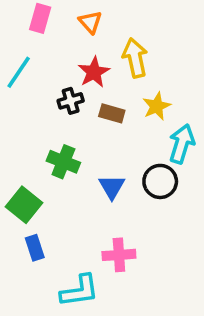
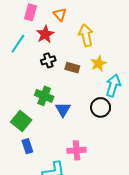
red star: (94, 72) -> (45, 34), moved
blue triangle: (112, 187) -> (63, 110), moved

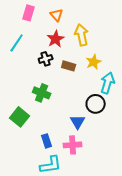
red star: (45, 34) -> (56, 39), moved
blue triangle: (63, 110) -> (78, 122), moved
blue rectangle: (27, 146) -> (47, 141), moved

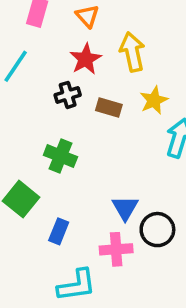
black circle: (96, 104) -> (157, 230), moved
blue rectangle: (47, 141) -> (59, 231), moved, turned 40

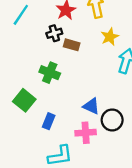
brown rectangle: (109, 108) -> (72, 45), moved
blue triangle: (125, 208) -> (91, 106), turned -36

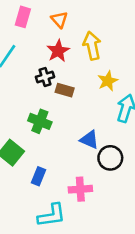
blue triangle: (91, 106) -> (89, 140), moved
black circle: (112, 120) -> (110, 158), moved

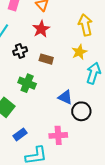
yellow arrow: (92, 46) -> (85, 25), moved
black cross: (45, 77) -> (20, 51), moved
blue rectangle: (39, 176) -> (20, 134), moved, turned 32

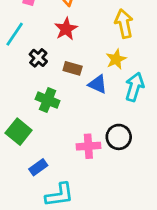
black cross: (20, 51) -> (38, 58), turned -32
blue triangle: (65, 97) -> (98, 84), moved
pink cross: (58, 135) -> (88, 146), moved

